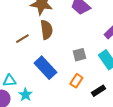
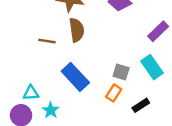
brown line: (22, 39) -> (47, 41), turned 40
gray square: (79, 55) -> (121, 72), moved, turned 32

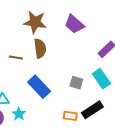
orange rectangle: (114, 93) -> (70, 116), moved, turned 64
black rectangle: (141, 105) -> (92, 110), size x1.5

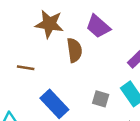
brown semicircle: (40, 48) -> (74, 50), moved

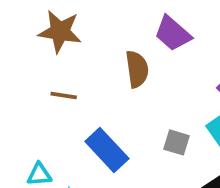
brown star: (49, 24) -> (60, 32), moved

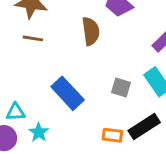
brown line: (64, 95) -> (33, 38), moved

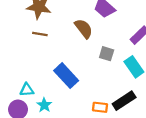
brown semicircle: (91, 31) -> (84, 29), turned -30
gray square: (121, 88) -> (107, 54), moved

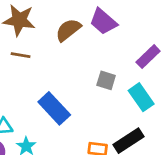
brown semicircle: (84, 29) -> (68, 30), moved, turned -90

